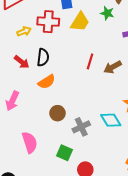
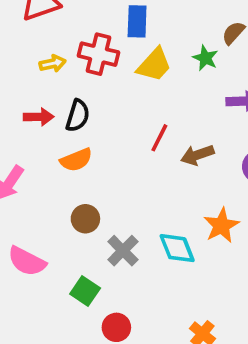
red arrow: (22, 62) -> (39, 117), turned -49
gray cross: (81, 127) -> (123, 251), turned -30
pink semicircle: (30, 142) -> (27, 261), turned 125

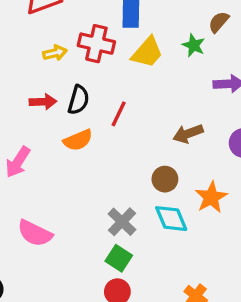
red line: (159, 138) -> (119, 114), moved
brown circle: (85, 219) -> (165, 179), moved
green square: (85, 291) -> (119, 258), moved

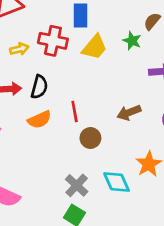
red line: (119, 114) -> (75, 112), moved, turned -35
brown circle: (165, 179) -> (90, 138), moved

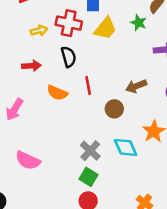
black semicircle: (39, 87) -> (69, 57), moved, turned -30
orange semicircle: (39, 120) -> (57, 93), turned 48
brown circle: (90, 138) -> (114, 109), moved

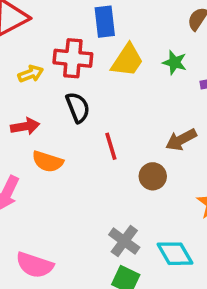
green star: (139, 23) -> (175, 62), moved
orange semicircle: (57, 93) -> (48, 162), moved
cyan diamond: (126, 147) -> (175, 254), moved

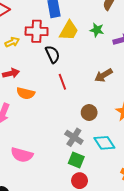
black semicircle: (78, 107) -> (52, 54), moved
brown circle: (153, 176) -> (89, 112), moved

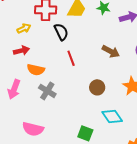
yellow arrow: (12, 42) -> (24, 28), moved
brown arrow: (104, 75) -> (111, 51), turned -120
gray cross: (74, 137) -> (47, 91), moved

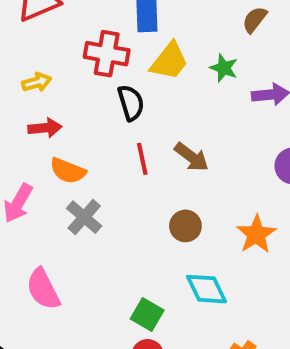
yellow arrow: (24, 28) -> (37, 82), moved
brown arrow: (111, 51) -> (192, 157), moved
pink semicircle: (33, 129) -> (43, 289), turned 40

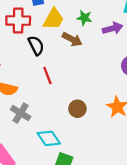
brown arrow: (192, 157) -> (72, 39), moved
cyan diamond: (207, 289) -> (49, 138), moved

